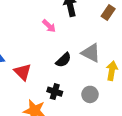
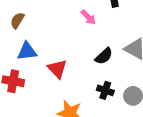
black cross: (55, 92) -> (105, 90), moved

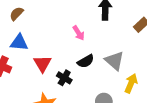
pink arrow: (88, 17) -> (79, 33), moved
black cross: (105, 90) -> (64, 78), moved

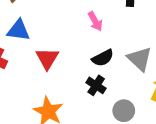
black cross: (64, 78) -> (96, 85), moved

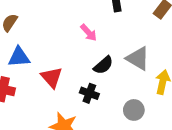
black cross: (96, 85) -> (89, 93), moved

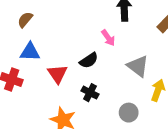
pink arrow: (89, 33) -> (108, 38), moved
black semicircle: (103, 65) -> (89, 60), moved

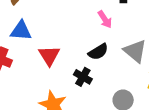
black semicircle: (89, 60) -> (98, 52), moved

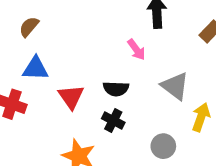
black semicircle: (98, 52) -> (116, 89), moved, turned 36

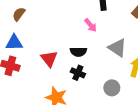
blue triangle: (35, 68) -> (14, 43), moved

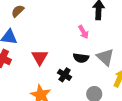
black semicircle: (78, 52) -> (81, 58), moved

